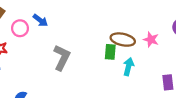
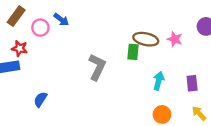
gray L-shape: (62, 58) -> (97, 67), moved
cyan arrow: (128, 67) -> (159, 81), moved

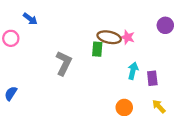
pink circle: (40, 28) -> (11, 38), moved
pink star: (175, 39) -> (127, 37), moved
cyan arrow: (159, 81) -> (133, 71), moved

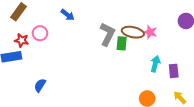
blue arrow: (30, 19) -> (68, 15), moved
gray L-shape: (64, 63) -> (107, 34), moved

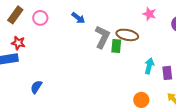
blue arrow: (68, 15) -> (78, 18), moved
pink star: (150, 32) -> (149, 14), moved
pink circle: (40, 33) -> (40, 18), moved

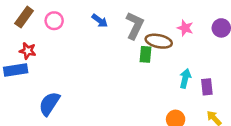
pink star: (149, 14) -> (185, 28), moved
gray L-shape: (102, 37) -> (135, 26), moved
blue semicircle: (36, 87) -> (49, 104), size x1.5

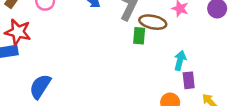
red star: (28, 51) -> (18, 32), size x1.5
purple rectangle: (207, 87) -> (189, 80), moved

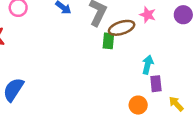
brown ellipse: (153, 22) -> (122, 28), turned -30

